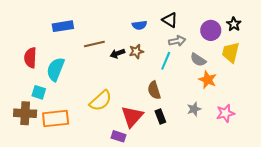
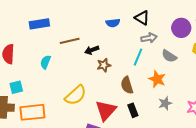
brown star: (136, 51) -> (104, 65), moved
cyan semicircle: (56, 69) -> (45, 62), moved, size x0.6
orange star: (208, 80) -> (157, 79), moved
cyan square: (39, 92) -> (16, 87), turned -32

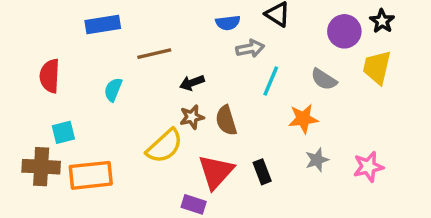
gray arrow: (149, 38) -> (250, 48), moved
black arrow: (92, 50) -> (192, 83), moved
brown star: (104, 65) -> (192, 117), moved
orange star: (157, 79) -> (303, 119), turned -30
brown semicircle: (127, 85) -> (226, 120), moved

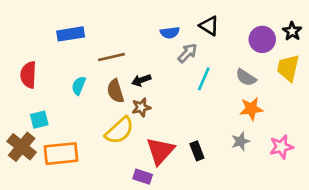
gray arrow: (250, 48) -> (187, 53), turned -35
orange star: (303, 119) -> (251, 109), moved
brown semicircle: (226, 120) -> (115, 91), moved
brown cross: (41, 167) -> (22, 147), turned 36

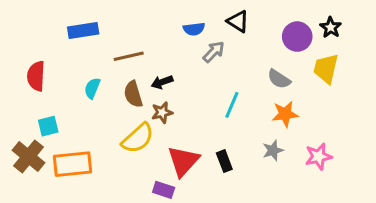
cyan line: (204, 79) -> (232, 105), moved

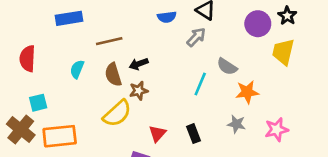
gray arrow: (214, 52) -> (196, 37), moved
gray semicircle: (279, 79) -> (227, 67), moved
gray star: (273, 150) -> (236, 124), turned 30
red triangle: (183, 161) -> (157, 134), size x0.6

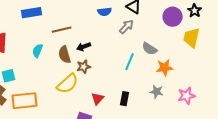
black rectangle: (194, 134) -> (125, 99), turned 32

